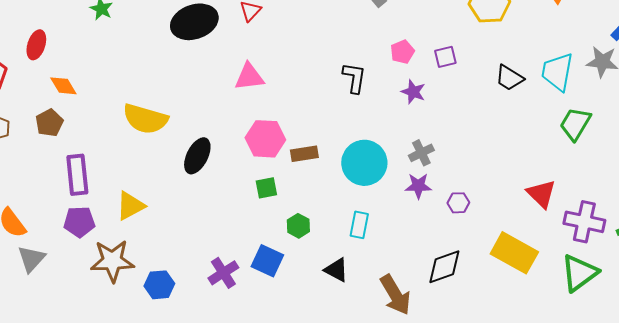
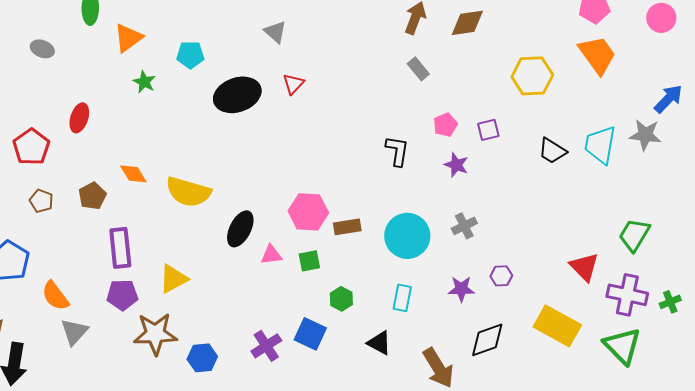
pink triangle: (249, 77) -> (271, 255), moved, size x0.7
orange diamond: (63, 86) -> (133, 174), moved
green trapezoid: (575, 124) -> (634, 235), moved
purple star: (418, 186) -> (461, 289), moved
green triangle: (579, 273) -> (622, 346), turned -39

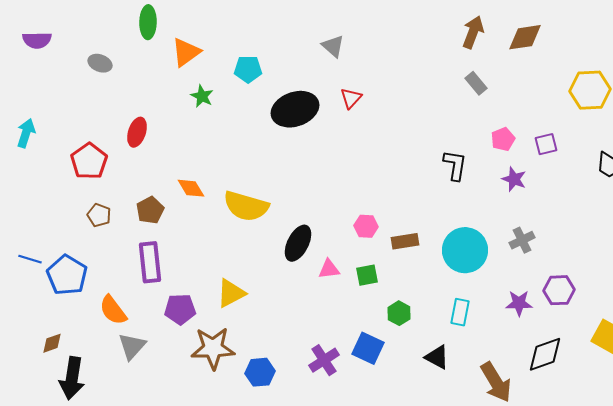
pink hexagon: (308, 212) -> (366, 226), size x0.6
purple rectangle: (120, 248) -> (150, 262), moved
purple hexagon: (501, 276) -> (559, 290), size x1.4

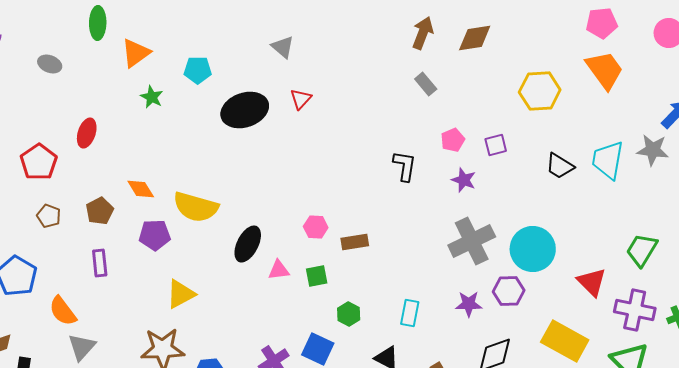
gray cross: (522, 240) -> (472, 241), size x1.8
cyan circle: (465, 250) -> (533, 249), moved
purple rectangle: (150, 262) -> (100, 263), size x0.7
purple pentagon: (180, 309) -> (155, 235), moved

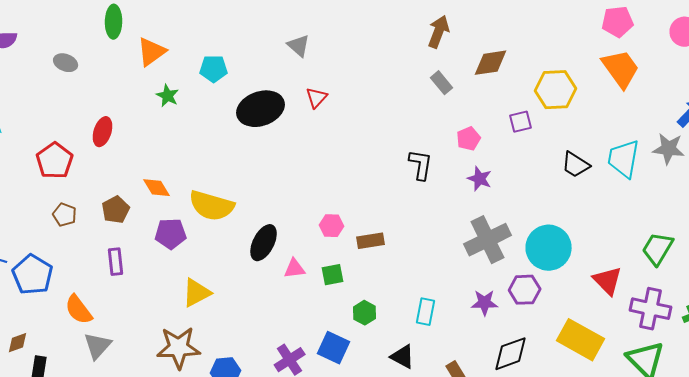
brown diamond: (475, 38) -> (491, 63), moved
purple square: (496, 145) -> (521, 122), moved

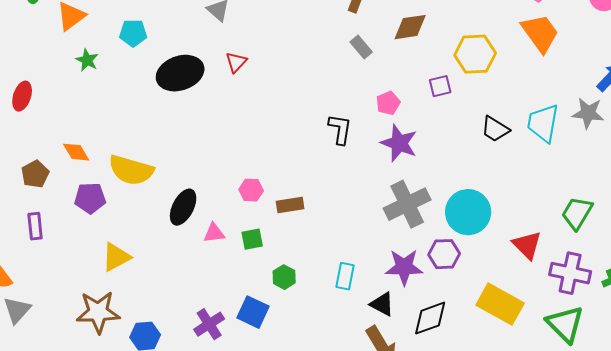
purple star: (480, 179) -> (399, 143), size x1.5
purple star: (485, 303) -> (404, 267), size x1.4
black triangle: (403, 357) -> (382, 304), moved

